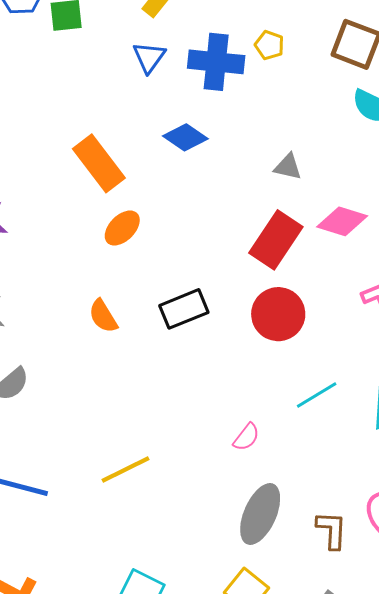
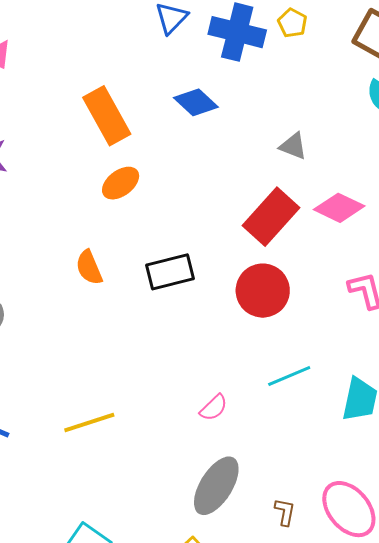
brown L-shape: (332, 530) -> (285, 512), size x0.7

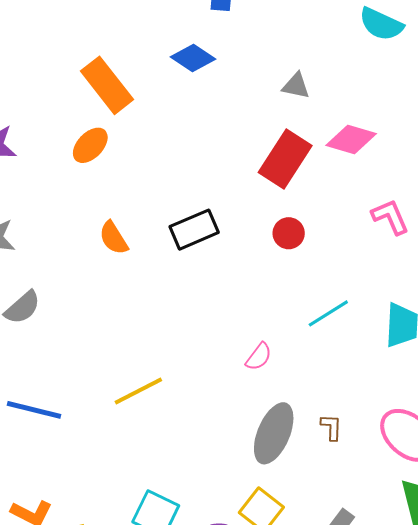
orange ellipse: (121, 183) -> (90, 145), moved
red circle: (263, 291) -> (289, 233), size x0.6
brown L-shape: (285, 512) -> (331, 427), moved

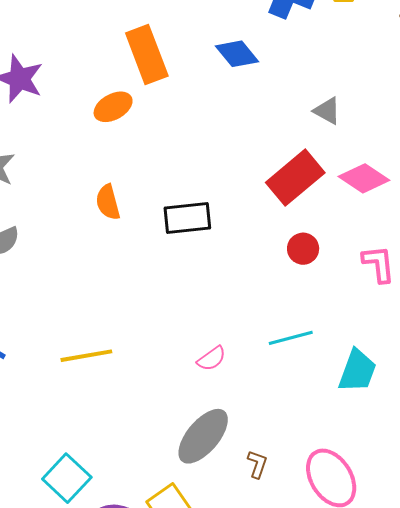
red circle: (289, 233) -> (303, 249), moved
brown L-shape: (331, 427) -> (257, 464), moved

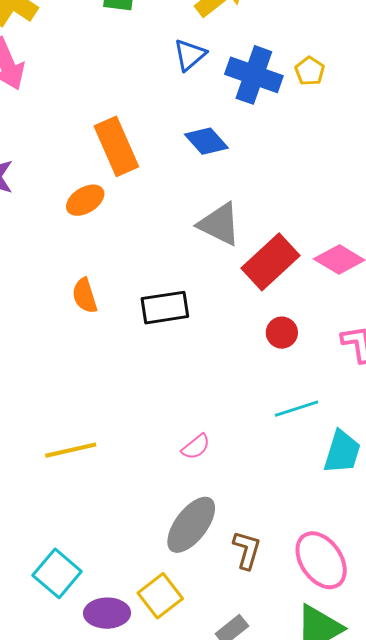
gray triangle: (327, 111) -> (219, 224), moved, size x1.6
cyan line: (291, 338) -> (297, 409), moved
brown L-shape: (257, 464) -> (247, 550), size x1.4

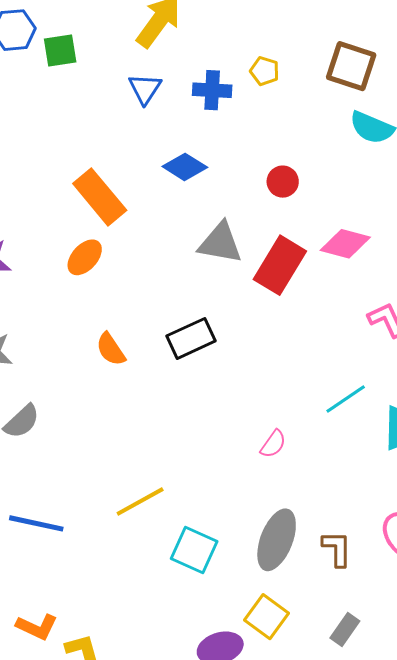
blue cross: (254, 75) -> (212, 90), size x0.7
red circle: (282, 333) -> (283, 182), moved
pink semicircle: (196, 447) -> (273, 444), moved
cyan square: (57, 573) -> (194, 550), moved

